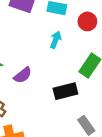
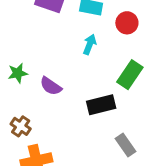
purple semicircle: (23, 75) -> (51, 86), turned 72

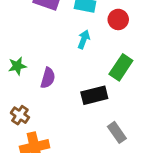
purple semicircle: (51, 86) -> (48, 78), turned -108

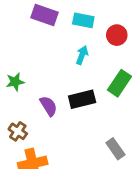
purple semicircle: (48, 78) -> (49, 106), moved, turned -48
black rectangle: (94, 95) -> (82, 99), moved

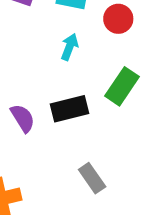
gray rectangle: (115, 149) -> (92, 178), moved

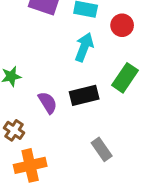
cyan arrow: (70, 47) -> (84, 47), size x1.4

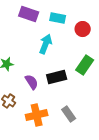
cyan arrow: (84, 47) -> (46, 44), moved
orange cross: (30, 165) -> (37, 115), moved

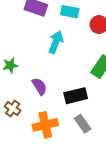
black rectangle: (57, 77) -> (76, 96), moved

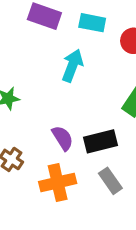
purple semicircle: (39, 86) -> (63, 138), moved

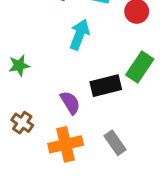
black rectangle: (100, 141) -> (106, 86), moved

